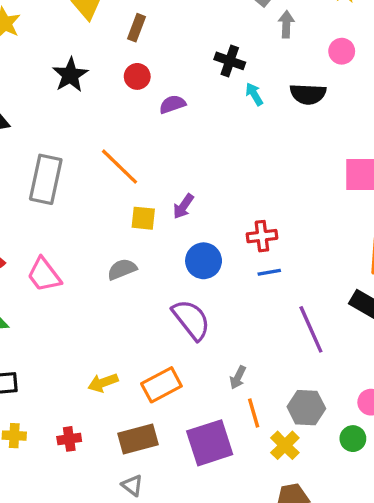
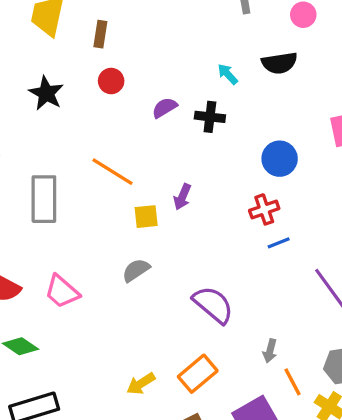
black cross: (230, 61) -> (210, 117), moved
purple semicircle: (172, 104) -> (165, 108), moved
blue circle: (204, 261) -> (280, 159), moved

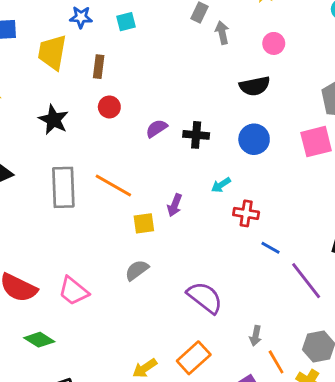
cyan arrow: (228, 74) -> (221, 185), moved, turned -78
blue circle: (280, 159) -> (254, 139), moved
gray rectangle: (44, 199) -> (63, 187), moved
red cross: (264, 209) -> (246, 213), turned 30
blue line: (279, 243) -> (270, 248), moved, turned 54

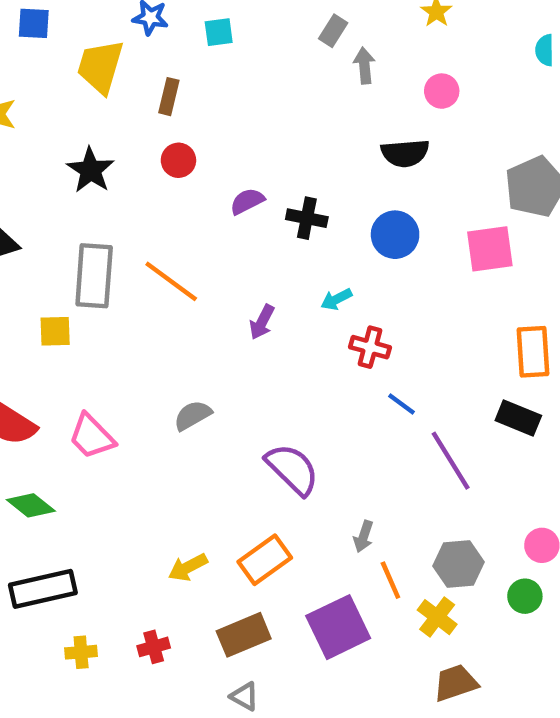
yellow square: (144, 223) -> (55, 331), moved

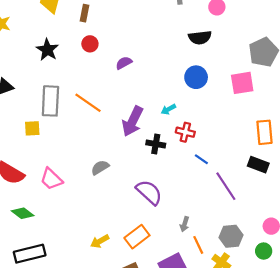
black cross: (307, 218) -> (156, 144), moved
purple arrow: (262, 322) -> (132, 121), size x1.8

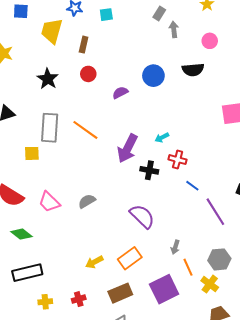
blue circle: (196, 77) -> (153, 76), moved
gray semicircle: (100, 167) -> (87, 201), moved

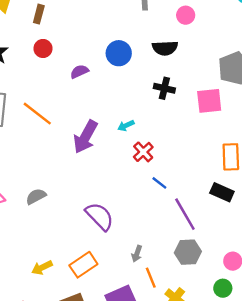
red cross: (178, 160) -> (143, 152), turned 30
black cross: (149, 170) -> (164, 88), moved
gray hexagon: (219, 259) -> (188, 252), moved

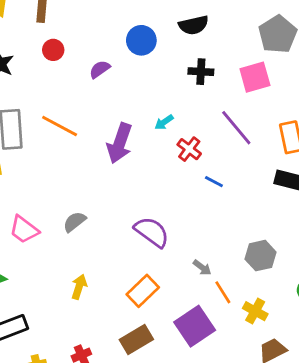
purple line: (185, 214) -> (236, 128), moved
gray arrow: (137, 254) -> (202, 268), turned -63
yellow arrow: (42, 268) -> (79, 287), moved, turned 144

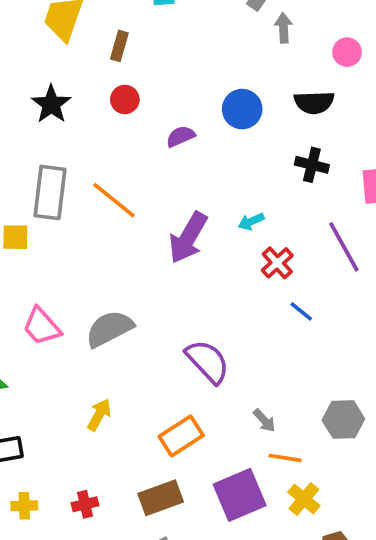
gray semicircle: (75, 222) -> (110, 329), size x1.5
orange line: (223, 292) -> (285, 458), turned -60
yellow cross: (255, 311) -> (304, 499), moved

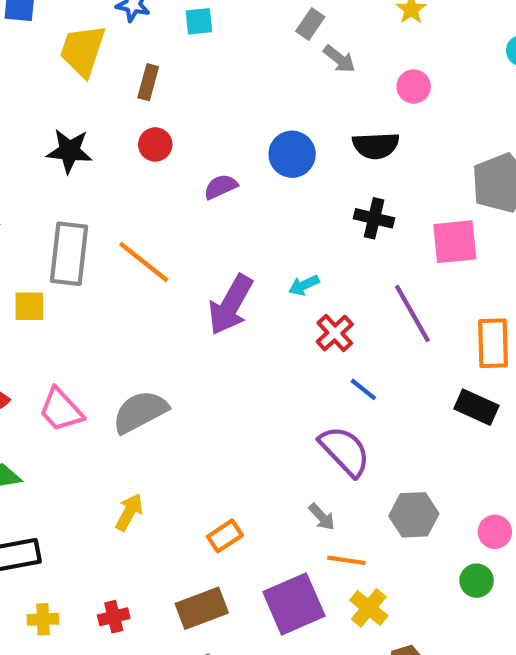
gray arrow: (284, 28) -> (339, 59), turned 132
black star: (51, 104) -> (69, 151), turned -30
purple semicircle: (208, 361) -> (345, 451), moved
orange rectangle: (181, 436) -> (225, 536), size x0.7

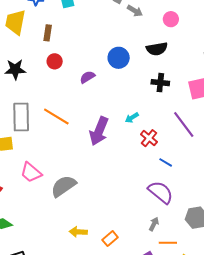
pink trapezoid: (61, 410) -> (31, 172), moved
yellow arrow: (129, 512) -> (78, 232), moved, turned -108
gray arrow: (322, 517) -> (154, 224), turned -104

